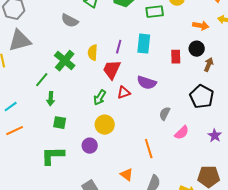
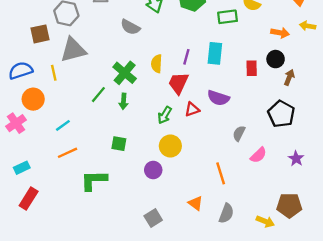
green arrow: (51, 99) -> (123, 101), moved
green L-shape: (53, 156) -> (94, 180), moved

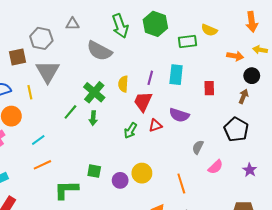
gray semicircle: (130, 27) -> (99, 51), size x1.4
gray triangle: (73, 50) -> (48, 72), turned -45
black circle: (276, 59) -> (252, 76), moved
green square: (119, 144) -> (94, 171), moved
yellow circle: (170, 146) -> (142, 173), moved

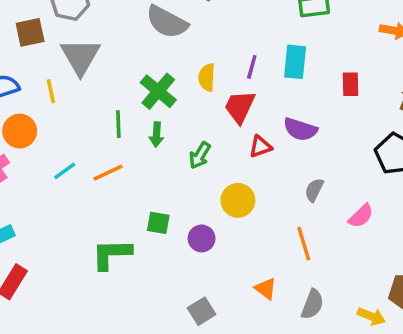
green line: (70, 112) -> (118, 124), turned -42
green arrow: (130, 131) -> (200, 155), moved
gray semicircle: (198, 147) -> (314, 190), moved
orange line: (42, 165) -> (108, 173), moved
yellow circle: (142, 173) -> (238, 200), moved

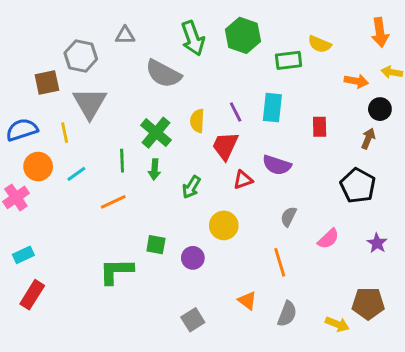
purple line: (252, 67) -> (236, 112), turned -42
cyan line: (65, 171) -> (76, 174), moved

